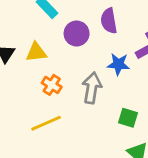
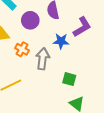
orange cross: (52, 85) -> (22, 49), moved

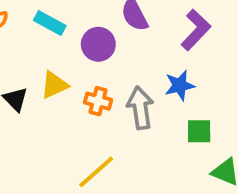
blue star: (61, 41) -> (180, 85), moved

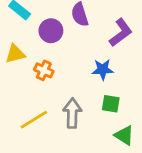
gray arrow: (140, 108) -> (72, 113), moved

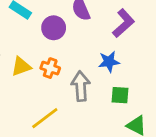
yellow triangle: (15, 54) -> (21, 66), moved
gray arrow: (72, 113) -> (81, 86), moved

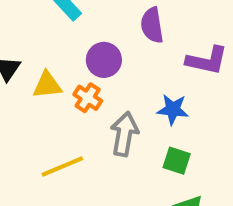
purple L-shape: (123, 23) -> (207, 60), turned 40
purple circle: (54, 28) -> (104, 60), moved

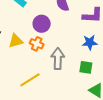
blue star: (173, 109) -> (90, 42), moved

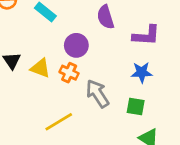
yellow triangle: (16, 41) -> (40, 68), turned 35
gray arrow: (58, 59) -> (97, 94), turned -35

